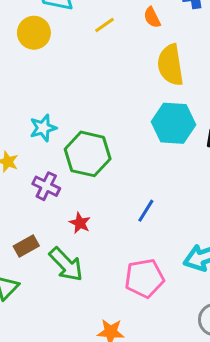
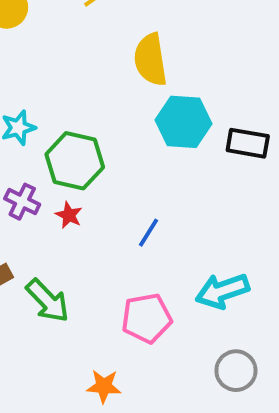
yellow semicircle: (170, 65) -> (150, 60), moved
red star: (80, 223) -> (69, 215), moved

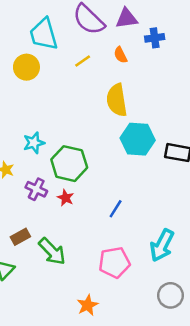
cyan arrow: (222, 291) -> (162, 245), turned -44
orange star: (104, 386) -> (88, 305), turned -30

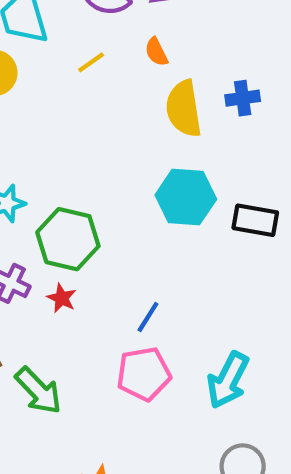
blue cross: (155, 38) -> (243, 98), moved
yellow semicircle: (117, 100) -> (184, 109), moved
pink pentagon: (114, 262) -> (144, 374), moved

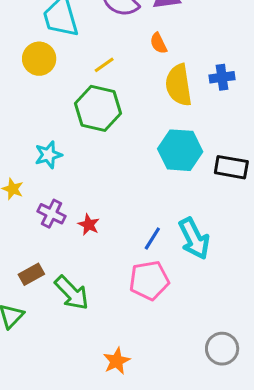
yellow line: (91, 62) -> (104, 65), moved
green hexagon: (68, 239) -> (98, 108), moved
cyan arrow: (228, 380) -> (194, 239), moved, turned -54

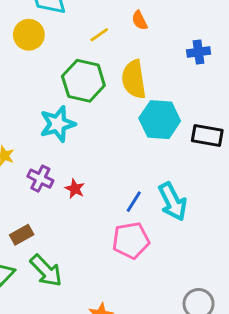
yellow line: (104, 65) -> (99, 35), moved
yellow semicircle: (179, 85) -> (134, 79), moved
cyan star: (48, 155) -> (58, 124), moved, size x1.4
green arrow: (72, 293) -> (46, 271), moved

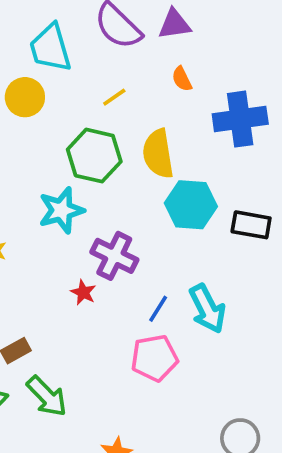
orange semicircle: (140, 20) -> (182, 79), moved
blue cross: (199, 52) -> (240, 119), size x1.8
purple cross: (40, 179) -> (114, 256), moved, size x1.4

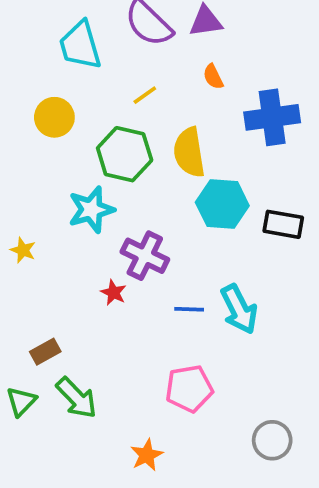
yellow circle: (25, 97) -> (54, 117), moved
blue line: (158, 309) -> (189, 309), turned 60
pink pentagon: (154, 358) -> (189, 389), moved

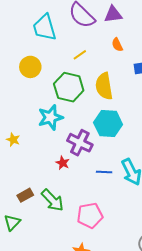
cyan hexagon: (222, 204) -> (108, 123), moved
pink pentagon: (189, 389) -> (90, 215), moved
green arrow: (77, 398) -> (53, 200), moved

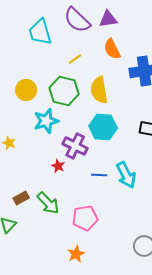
orange semicircle: (117, 45) -> (112, 49), size x1.5
yellow circle: (30, 67) -> (26, 90), moved

